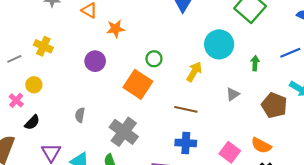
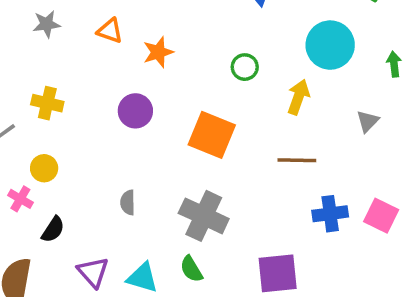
green circle: (154, 59) -> (245, 67), moved
blue cross: (186, 143) -> (330, 214), moved

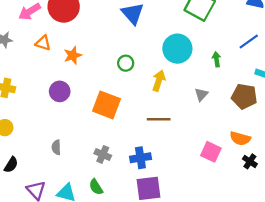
blue cross: (330, 214) -> (140, 158), moved
gray cross: (204, 216) -> (103, 154), size x0.6

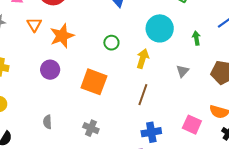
orange triangle: (43, 43) -> (34, 25), turned 42
orange star: (73, 55) -> (62, 36), size x1.4
brown line: (159, 119) -> (143, 95), turned -70
blue cross: (140, 158) -> (151, 132), moved

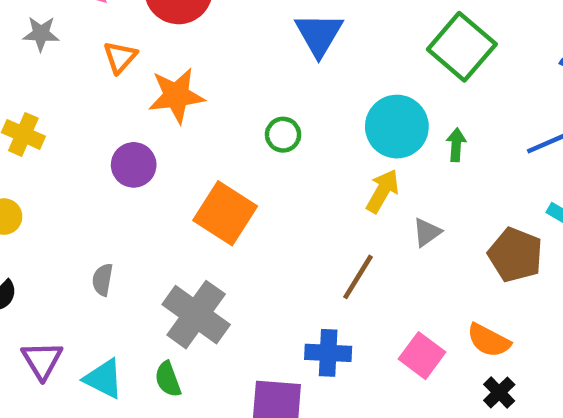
green arrow: (196, 38) -> (456, 145), moved
yellow arrow: (143, 59) -> (383, 191), moved
brown line: (143, 95) -> (358, 277), moved
gray cross: (91, 128) -> (196, 315), size x1.8

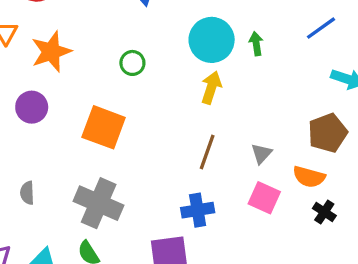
gray triangle: (427, 232) -> (261, 153), moved
brown pentagon: (515, 255) -> (328, 133), moved, turned -30

